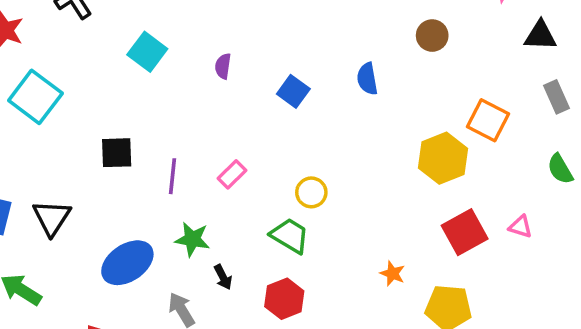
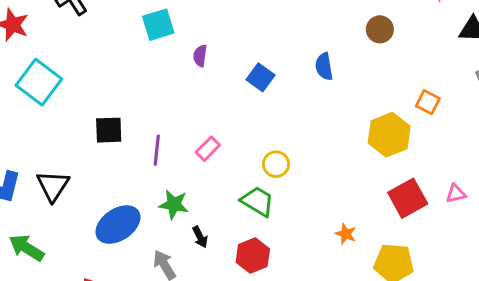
cyan square: (147, 52) -> (158, 25), moved, turned 36
orange square: (488, 120) -> (428, 102), size x0.7
pink triangle: (520, 227) -> (456, 194), turned -30

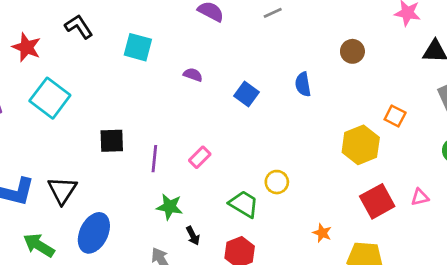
cyan square: (158, 25) -> (138, 47), moved, turned 32
purple semicircle: (200, 56) -> (193, 75), turned 102
yellow circle: (276, 164) -> (277, 182), moved
blue ellipse: (118, 225) -> (94, 233), moved, turned -30

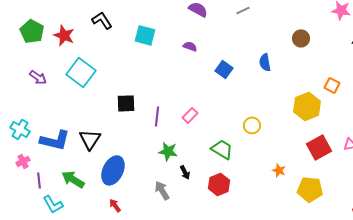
purple semicircle: (193, 75) -> (190, 46), moved
yellow circle: (277, 182) -> (252, 125), moved

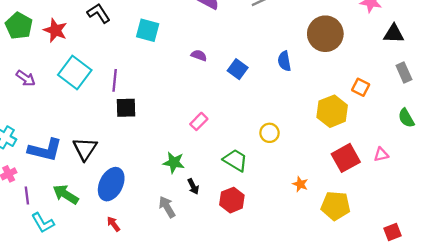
brown circle: (301, 38) -> (325, 34), size x1.8
purple semicircle: (190, 46) -> (199, 55), moved
purple line: (157, 116) -> (115, 80), moved

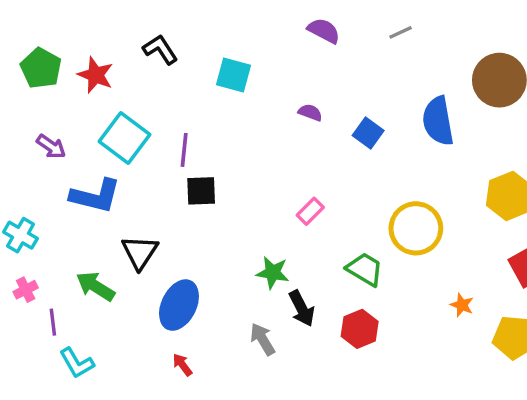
blue semicircle: (284, 61) -> (438, 121), size x1.6
yellow circle: (269, 133) -> (416, 228), size x1.8
blue L-shape: (45, 150) -> (95, 196), moved
black arrow: (193, 186) -> (302, 308), size x1.5
green arrow: (66, 194) -> (95, 286), moved

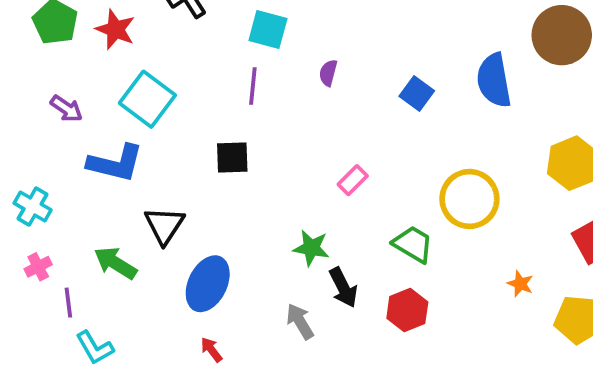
purple semicircle: (310, 112) -> (328, 73), moved, turned -95
purple line: (184, 150) -> (253, 86), moved

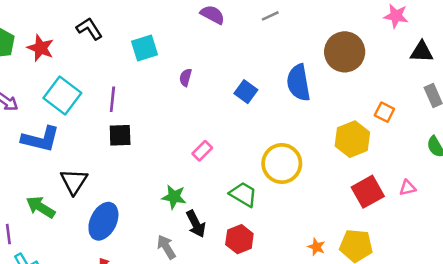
cyan square: (268, 29) -> (144, 48), turned -32
purple line: (253, 86) -> (112, 99), moved
orange star: (520, 284) -> (316, 247), moved

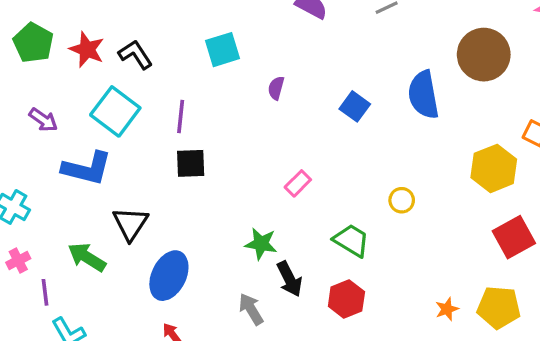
black L-shape: (89, 29) -> (135, 55), moved
yellow circle: (282, 163) -> (402, 200), size x0.5
orange star: (316, 247) -> (447, 309), turned 30

